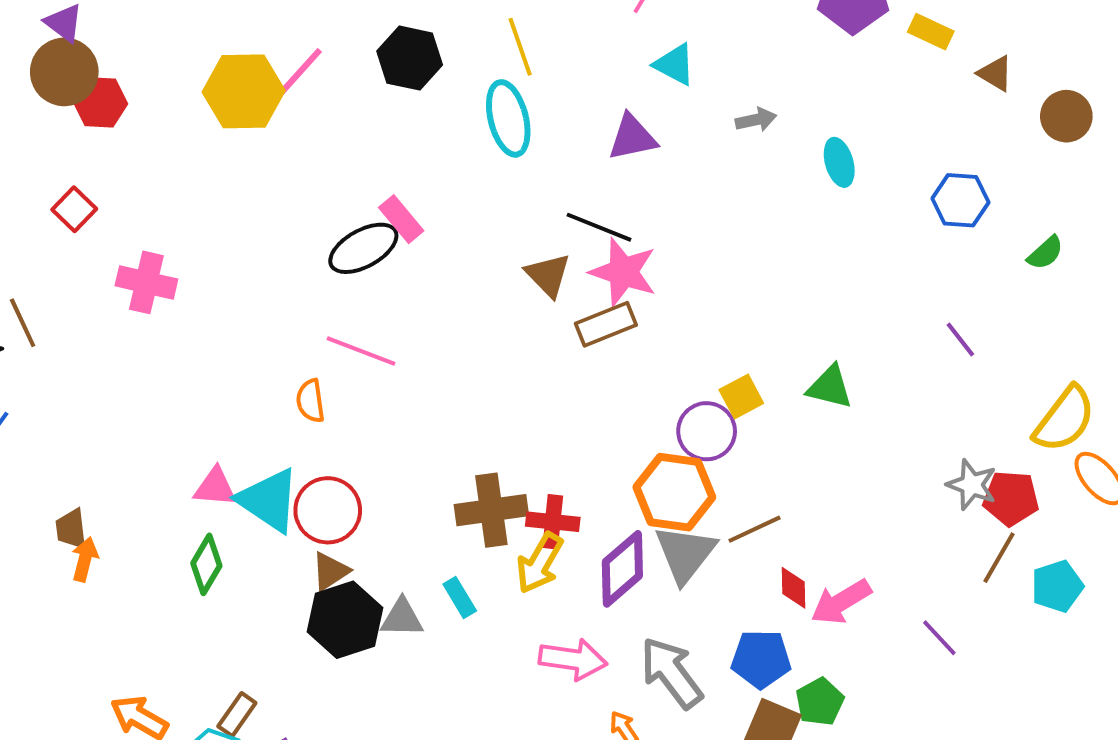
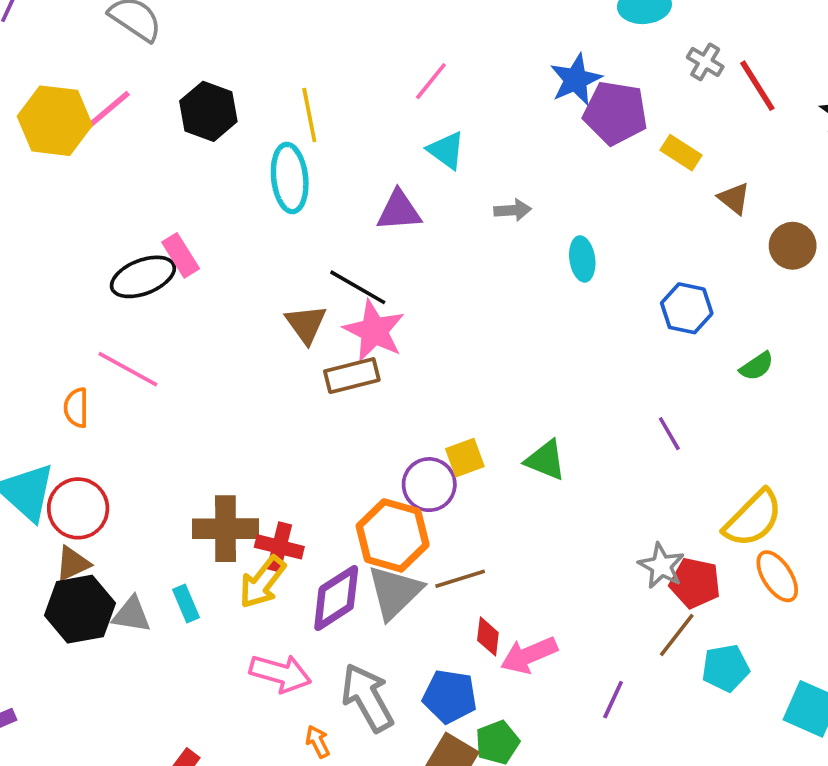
purple line: (939, 638) -> (613, 700), turned 60

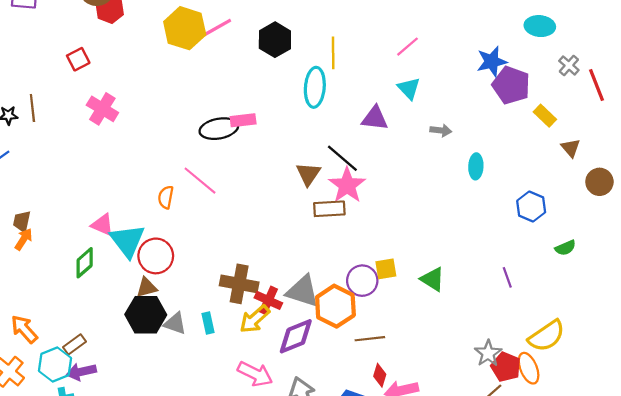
pink rectangle: (181, 255) -> (243, 120), turned -75
orange ellipse: (777, 576) -> (529, 368), moved
gray triangle: (395, 592) -> (303, 291), moved, turned 51

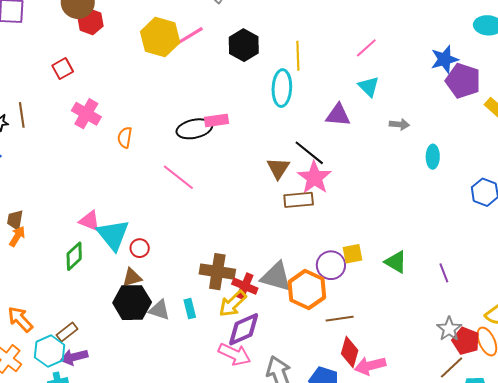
orange semicircle: (166, 197) -> (125, 138), moved
red circle: (156, 256) -> (140, 248), size x0.6
purple line: (507, 277) -> (444, 273), moved
purple diamond: (296, 336) -> (244, 329), moved
red diamond: (380, 375) -> (350, 352), size x1.4

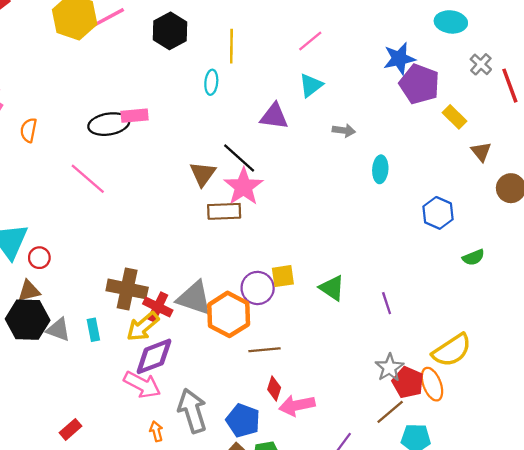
cyan triangle: (369, 86) -> (311, 85), turned 35
cyan ellipse: (282, 88) -> (211, 82), size x0.6
red diamond: (350, 352) -> (274, 389), size x0.7

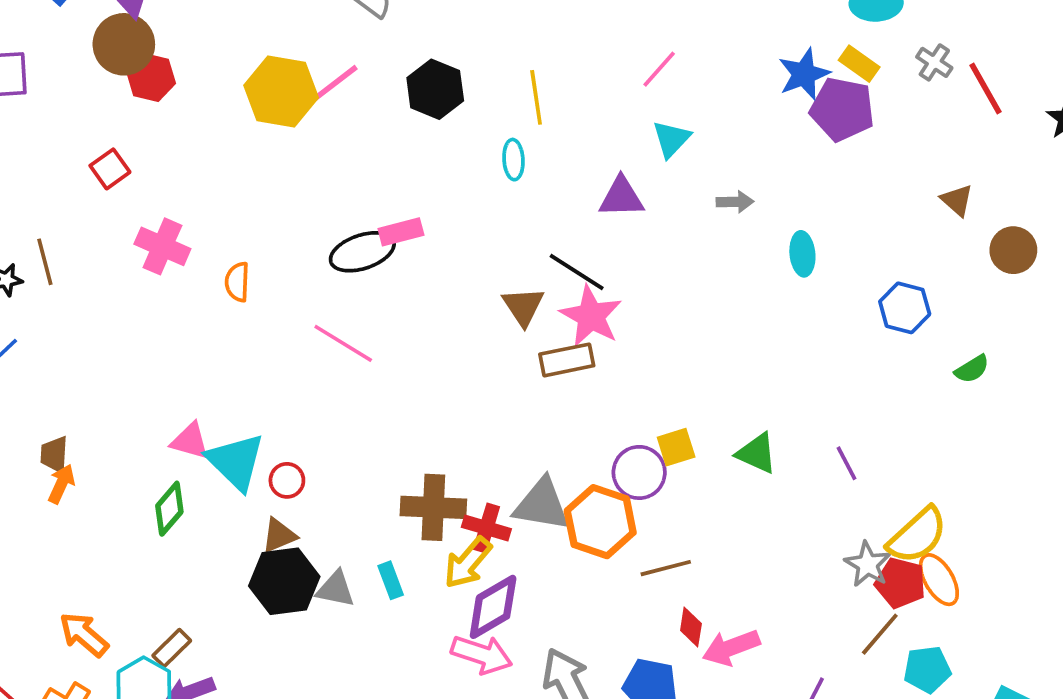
yellow rectangle: (454, 117) -> (859, 64), moved
yellow semicircle: (452, 350) -> (917, 535), moved

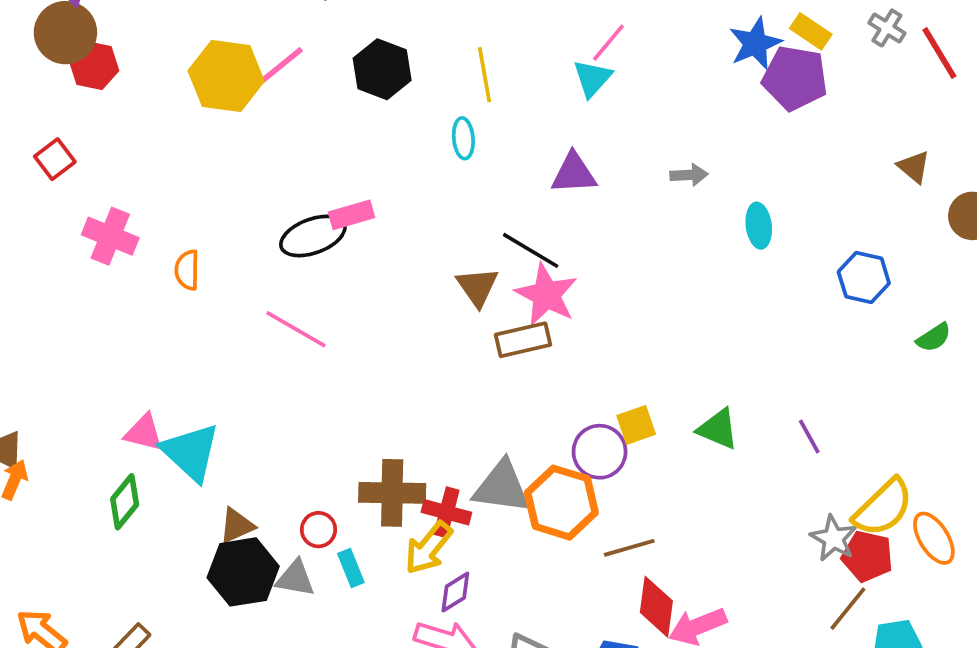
cyan triangle: (671, 139) -> (592, 78), moved
red circle: (287, 480) -> (318, 530), moved
orange ellipse: (939, 580) -> (934, 538), moved
purple diamond: (493, 607) -> (455, 592), size x0.6
red diamond: (691, 627) -> (656, 607), size x1.5

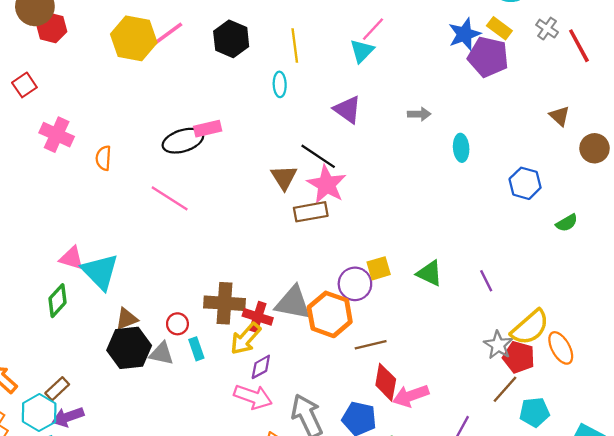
purple triangle: (574, 173) -> (347, 110), turned 36

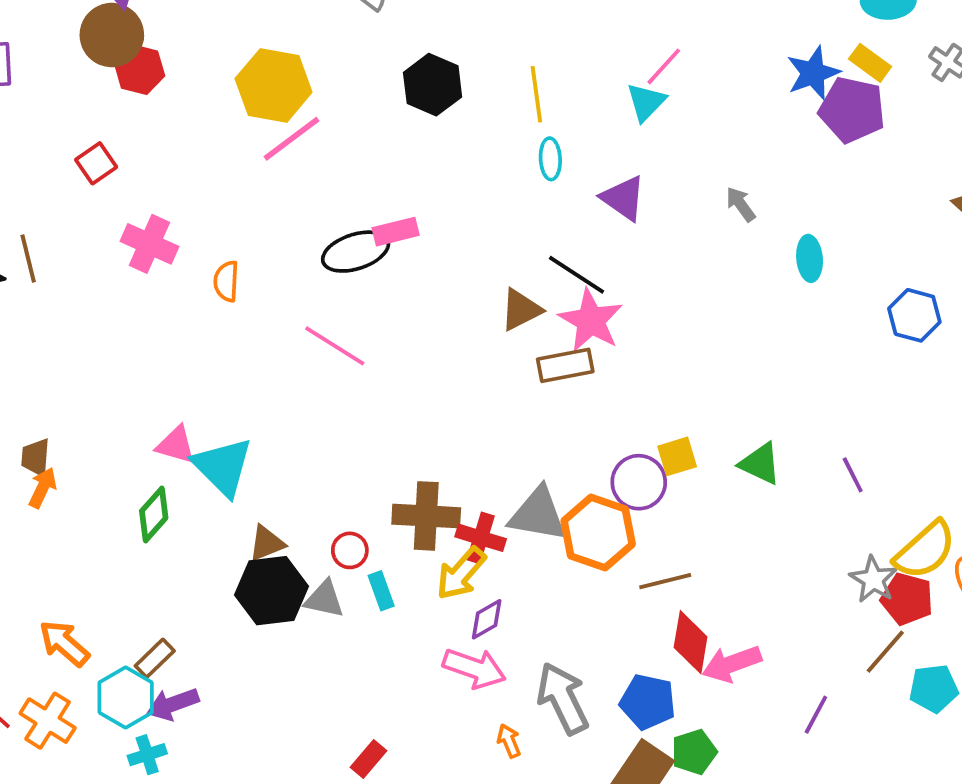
pink line: (165, 36) -> (292, 139), moved
cyan ellipse: (280, 84) -> (550, 159), moved
gray arrow: (419, 114) -> (741, 204), turned -125
brown triangle: (284, 177) -> (521, 310), turned 36

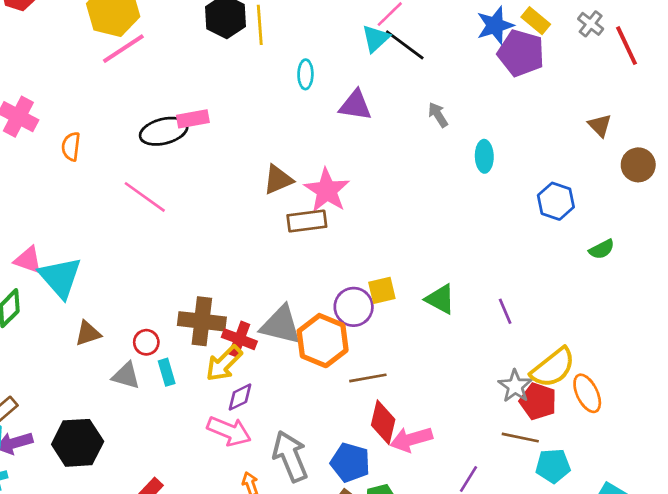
yellow line: (536, 94) -> (260, 25), moved
purple triangle: (623, 198) -> (355, 105), turned -30
black line: (576, 275) -> (405, 45), moved
black hexagon: (271, 591) -> (78, 443), moved
brown line: (885, 652) -> (520, 438), turned 57

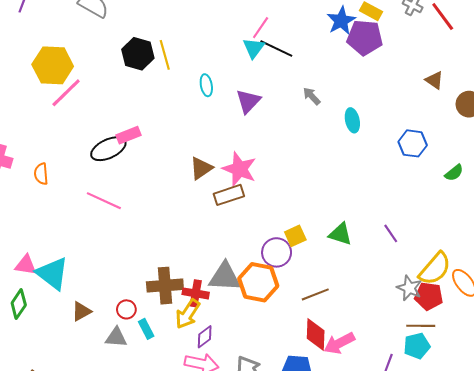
purple triangle: (355, 105) -> (248, 101), turned -44
brown line: (368, 378) -> (315, 294), moved
cyan pentagon: (553, 466) -> (417, 346), moved

